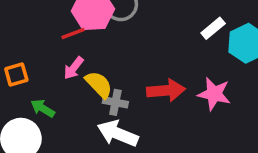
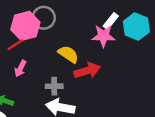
yellow semicircle: (99, 84) -> (68, 54), moved
pink star: (214, 94) -> (103, 36), moved

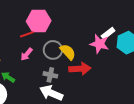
gray circle: (44, 18) -> (53, 50), moved

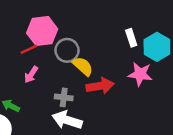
white rectangle: (108, 33) -> (131, 38), turned -64
pink star: (99, 44) -> (140, 74), moved
gray circle: (53, 50) -> (67, 50), moved

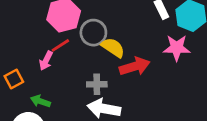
red line: (29, 49) -> (60, 45), moved
pink arrow: (31, 75) -> (46, 61), moved

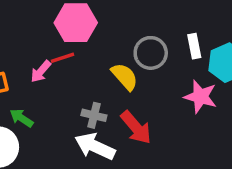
gray circle: (93, 33) -> (151, 53), moved
red arrow: (135, 66) -> (136, 127), moved, turned 52

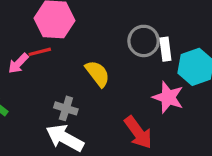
gray circle: (151, 53) -> (144, 41), moved
red arrow: (136, 127) -> (138, 132), moved

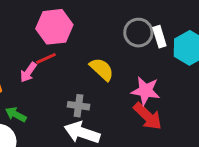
pink star: (168, 97) -> (146, 91), moved

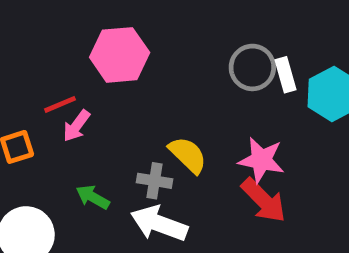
red line: (46, 58) -> (60, 104), moved
yellow semicircle: (102, 69) -> (188, 155), moved
green arrow: (16, 114) -> (93, 197), moved

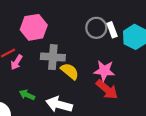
gray cross: (154, 181) -> (53, 57), moved, size x1.5

